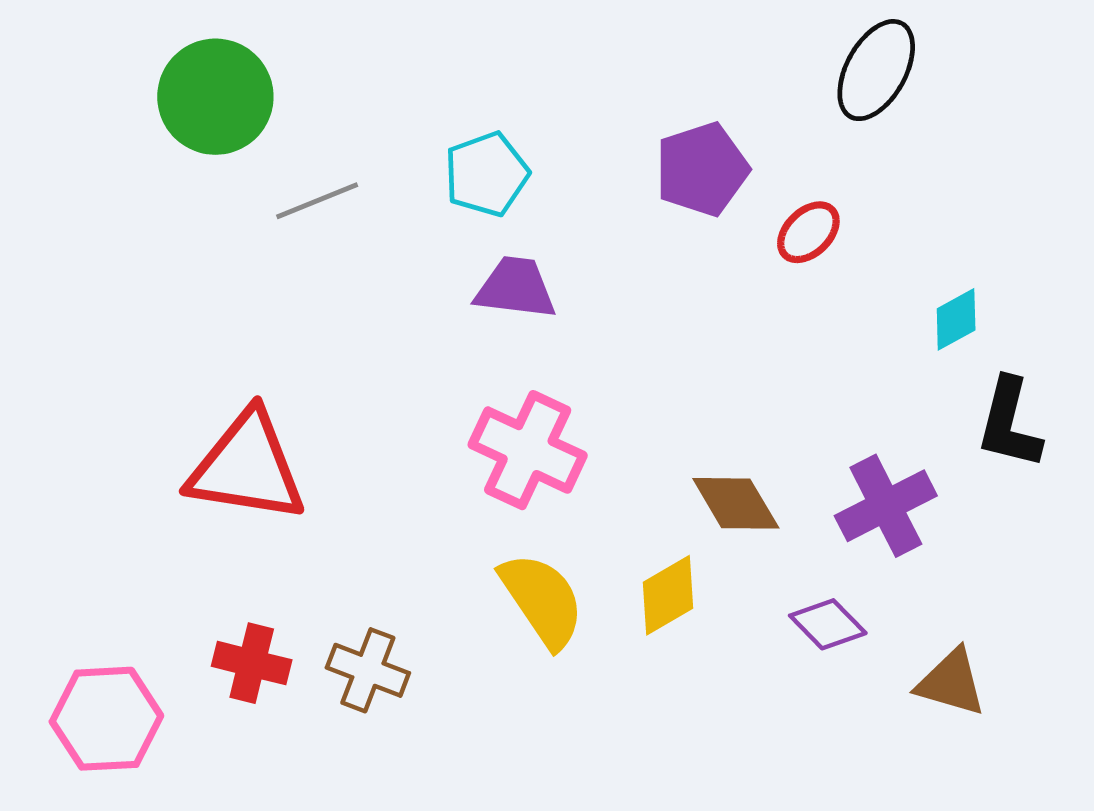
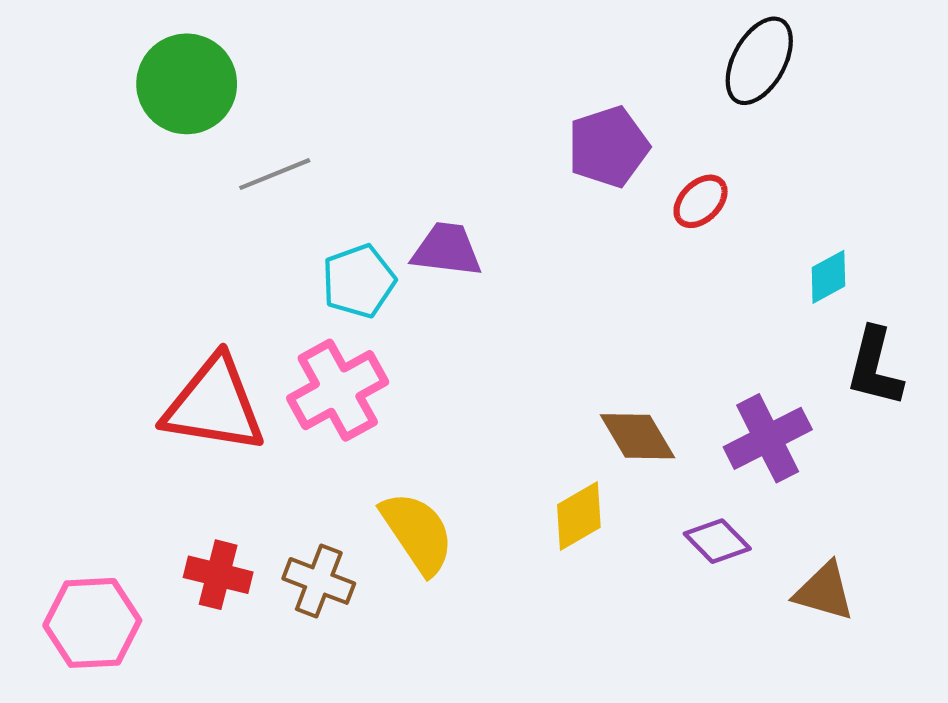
cyan pentagon: (486, 174) -> (359, 281), moved
pink cross: (528, 450) -> (338, 390), moved, turned 36
yellow semicircle: (542, 600) -> (417, 533), moved

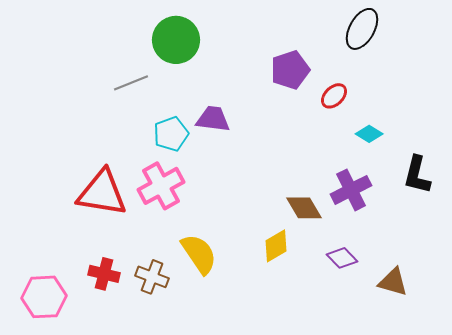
green circle: (187, 84) -> (176, 40), moved
cyan diamond: (828, 277) -> (369, 134), moved, turned 60
purple cross: (768, 438) -> (351, 190), moved

